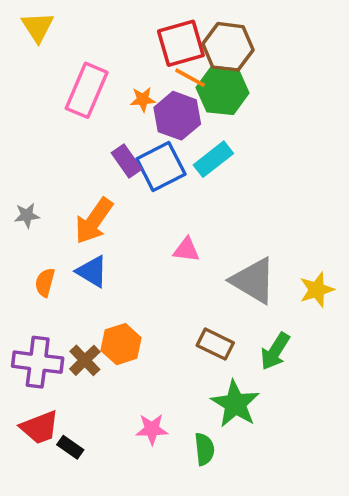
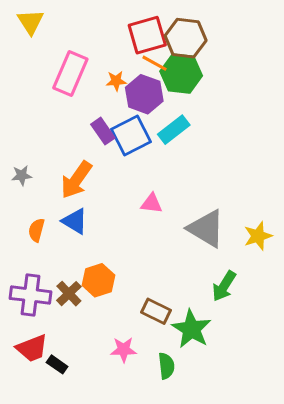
brown rectangle: (215, 344) -> (156, 311), moved

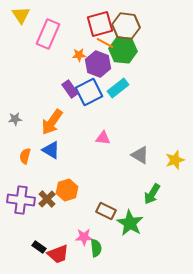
pink rectangle: (70, 74) -> (48, 34), moved
gray triangle: (206, 229) -> (140, 155), size x0.7
red trapezoid: (32, 348) -> (58, 254), moved
green semicircle: (166, 366) -> (96, 248), moved

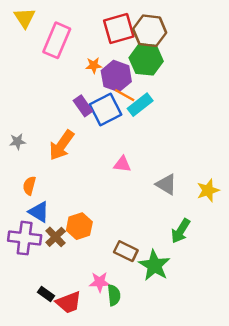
orange line: (105, 43) -> (125, 95), moved
blue triangle: (51, 150) -> (39, 212), moved

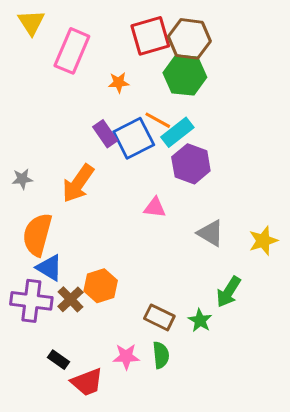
purple hexagon: (116, 76) -> (191, 164), moved
orange semicircle: (29, 186) -> (37, 235), size x1.8
green star: (154, 265) -> (200, 320), moved, size x0.6
black rectangle: (46, 294) -> (58, 360), moved
green semicircle: (114, 295) -> (161, 355), moved

